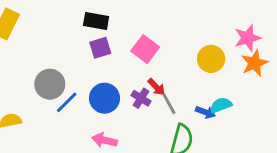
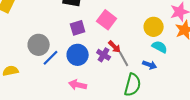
purple square: (100, 48) -> (78, 28), moved
cyan semicircle: (221, 105) -> (160, 47), moved, turned 49

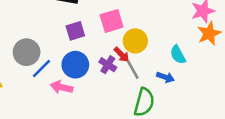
pink square: (107, 20) -> (112, 21), turned 36
yellow circle: (154, 27) -> (135, 41), moved
cyan semicircle: (160, 47) -> (178, 55), turned -147
pink arrow: (78, 85) -> (62, 87), moved

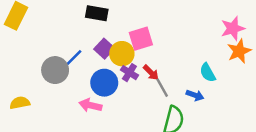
purple square: (75, 31) -> (104, 49), turned -30
yellow circle: (135, 41) -> (122, 54), moved
purple cross: (108, 65) -> (129, 73), moved
blue line: (42, 68) -> (73, 59), moved

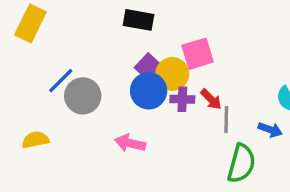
blue line: (73, 59) -> (61, 81), moved
purple cross: (129, 73) -> (182, 99), turned -30
blue circle: (104, 83) -> (149, 91), moved
gray line: (162, 88) -> (226, 120), turned 30

